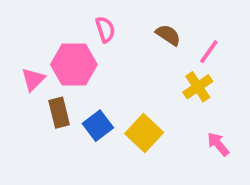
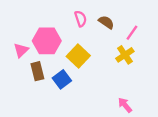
pink semicircle: (105, 29) -> (81, 19), moved
yellow square: (144, 133) -> (78, 56), moved
pink arrow: (218, 144) -> (125, 105), moved

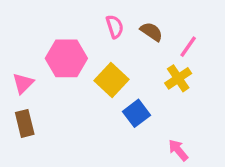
pink triangle: (21, 50) -> (23, 83), moved
brown rectangle: (37, 71) -> (25, 123), moved
blue square: (62, 79) -> (136, 113), moved

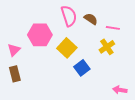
pink semicircle: (115, 27) -> (69, 16), size x1.5
pink line: (188, 47) -> (113, 28), turned 64
pink arrow: (178, 150) -> (120, 90), moved, turned -40

